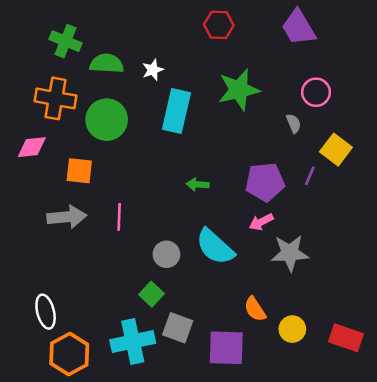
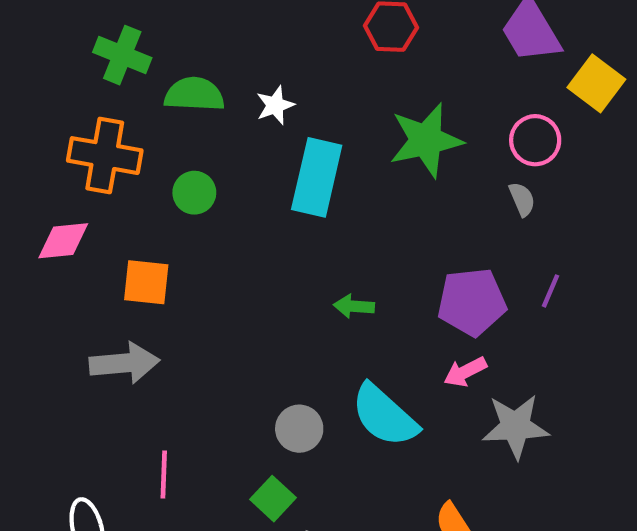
pink circle: (316, 92) -> (535, 140), moved
green circle: (107, 120) -> (194, 193), size x0.6
yellow square: (336, 150) -> (596, 83), moved
pink line: (119, 217) -> (164, 474), moved

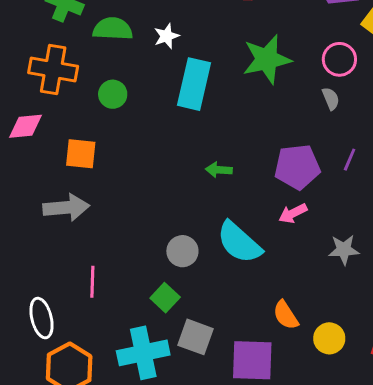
gray star: (516, 426) -> (344, 250), moved, size x0.7

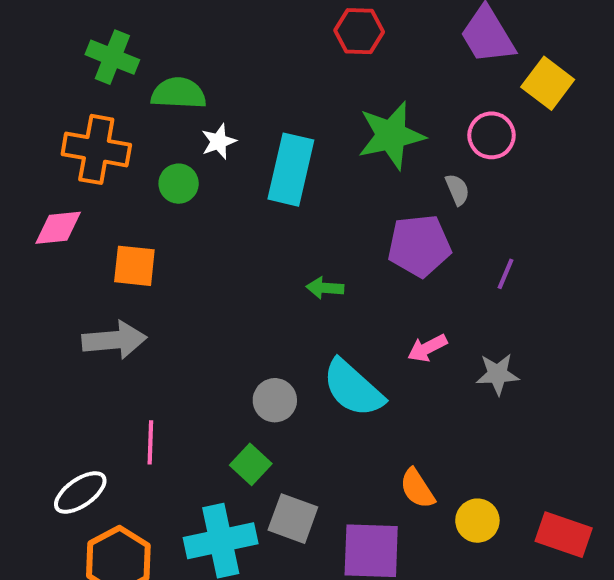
white star: (166, 36) -> (219, 141), moved
gray semicircle: (331, 99) -> (457, 190), moved
purple pentagon: (297, 167) -> (419, 246), moved
gray star: (344, 250) -> (498, 374), moved
white ellipse: (42, 318) -> (80, 492), turned 69

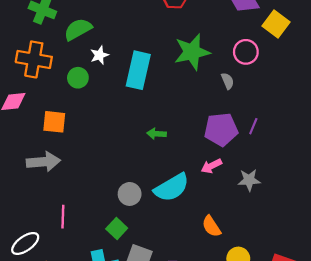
green semicircle: (179, 93) -> (78, 29), turned -32
purple pentagon: (419, 246) -> (221, 129), moved
cyan semicircle: (353, 388) -> (172, 188), turned -72
orange semicircle: (417, 488) -> (211, 226), moved

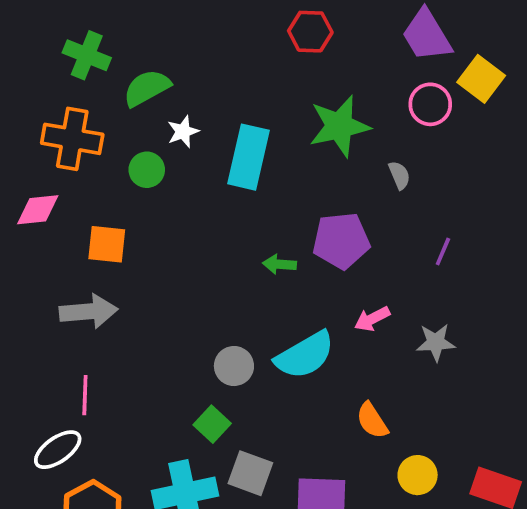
pink circle: (246, 52) -> (430, 104), moved
purple pentagon: (221, 129) -> (341, 241), moved
pink line: (63, 217) -> (85, 395), moved

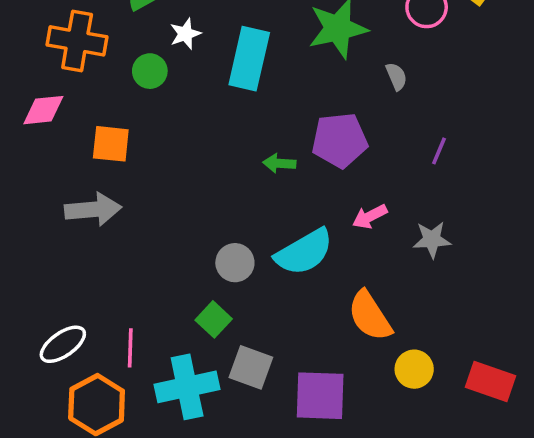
pink line: (85, 395) -> (130, 348), moved
orange semicircle: (372, 421) -> (370, 316), size x1.4

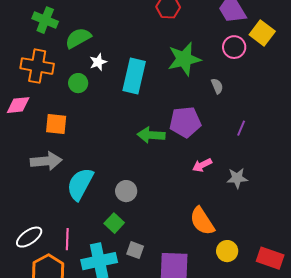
green arrow: (279, 163) -> (151, 135), size x1.5
cyan semicircle: (304, 252) -> (80, 184), moved, turned 148
gray square: (251, 367) -> (135, 250), size x0.7

